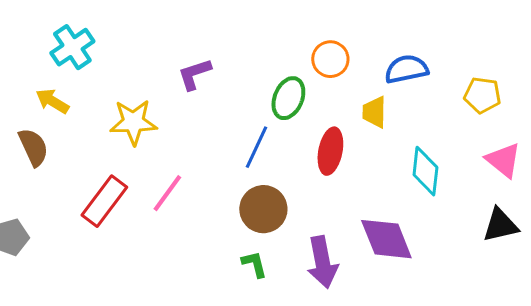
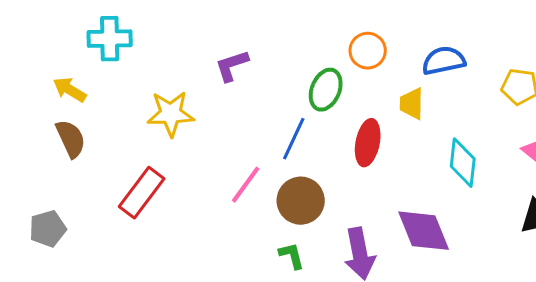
cyan cross: (72, 47) -> (110, 39), turned 33
yellow arrow: (52, 101) -> (70, 90), moved
pink line: (167, 193) -> (246, 185), moved

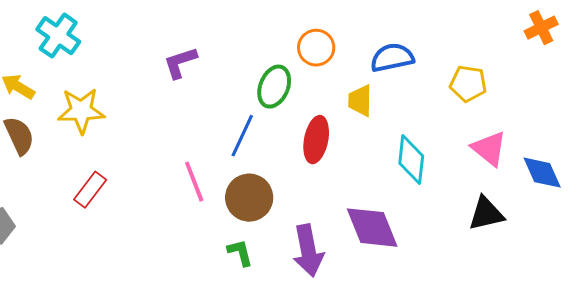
cyan cross: (110, 39) -> (58, 36), turned 36
yellow star: (171, 114) -> (81, 111), moved
pink line: (246, 185) -> (194, 182), turned -57
red rectangle: (142, 193) -> (90, 190), size x0.7

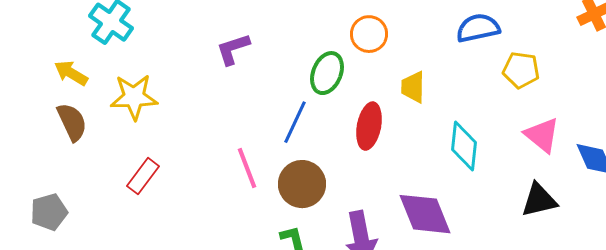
blue semicircle: (392, 58) -> (478, 28), moved

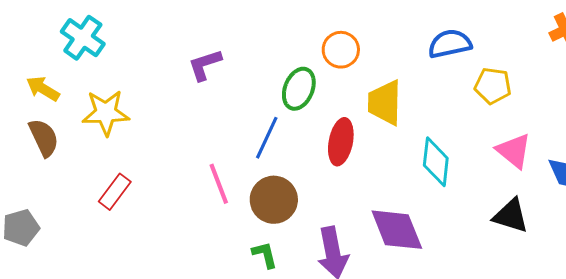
yellow trapezoid: (413, 87) -> (385, 103), size x1.4
black triangle: (539, 200) -> (511, 216), turned 30

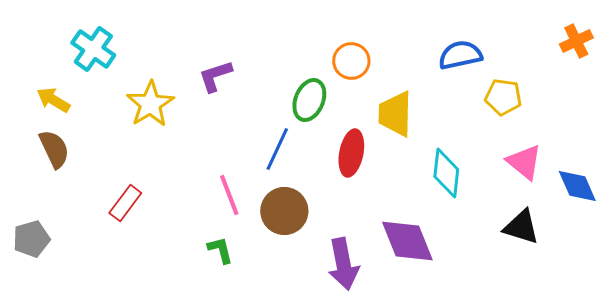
yellow star: (106, 113) -> (150, 104), moved, turned -30
green L-shape: (265, 255) -> (220, 250), moved

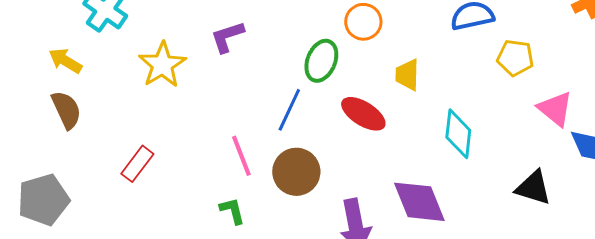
yellow trapezoid: (395, 114) -> (407, 75), size x0.7
red ellipse: (351, 153) -> (363, 114), turned -69
pink triangle: (524, 162) -> (555, 109), moved
gray pentagon: (31, 239) -> (43, 200), size x1.4

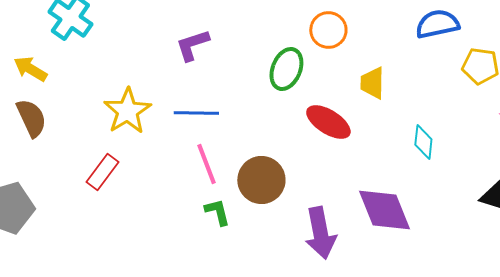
yellow star: (162, 65) -> (127, 111), moved
blue line: (289, 110) -> (196, 113), moved, turned 66
cyan diamond: (458, 134) -> (423, 142), size x0.7
green L-shape: (232, 211) -> (217, 212), moved

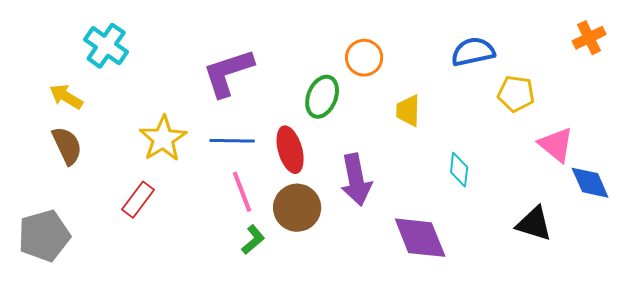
purple L-shape: (192, 45) -> (228, 73), size x1.5
red ellipse: (328, 122) -> (290, 150), moved, turned 42
green L-shape: (217, 212) -> (253, 240), turned 64
purple arrow: (320, 233) -> (356, 180), moved

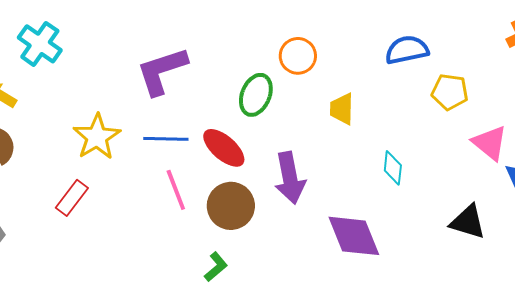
red ellipse: (290, 150) -> (224, 148), turned -33
green L-shape: (253, 240) -> (216, 267), moved

